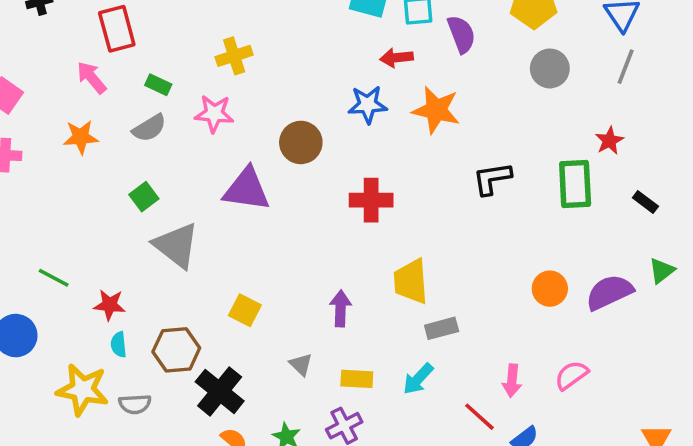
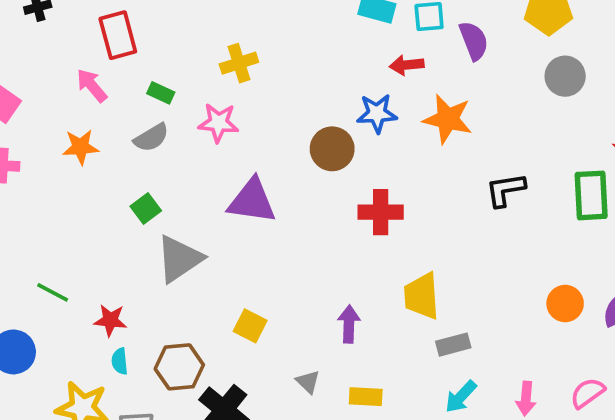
brown circle: (301, 142) -> (332, 149), moved
gray triangle: (176, 245) -> (179, 259), turned 48
cyan arrow: (418, 379) -> (461, 397), moved

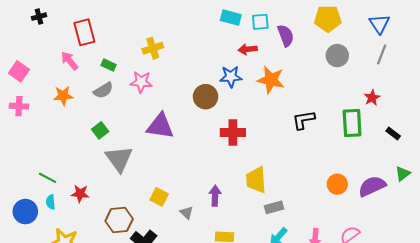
gray triangle: (179, 259) -> (119, 159), turned -32
cyan semicircle: (120, 361) -> (51, 202), moved
gray triangle: (308, 382) -> (187, 213), moved

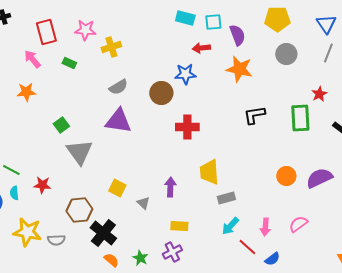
orange star: (271, 80) -> (239, 69), moved
pink star: (141, 82) -> (85, 30), moved
gray semicircle: (103, 90) -> (118, 87), moved

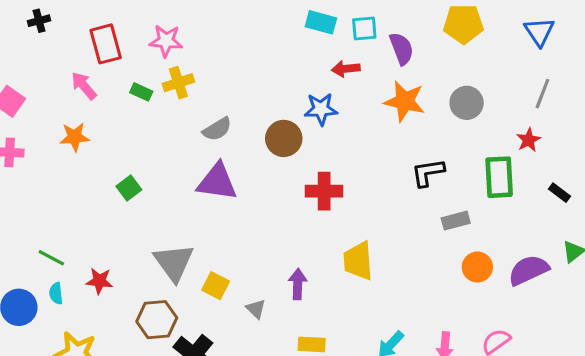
yellow cross: (111, 47) -> (178, 83), moved
gray line: (328, 53) -> (542, 94), moved
gray circle: (286, 54) -> (467, 103), moved
gray triangle: (79, 152) -> (174, 262), moved
gray rectangle: (226, 198) -> (456, 221), moved

